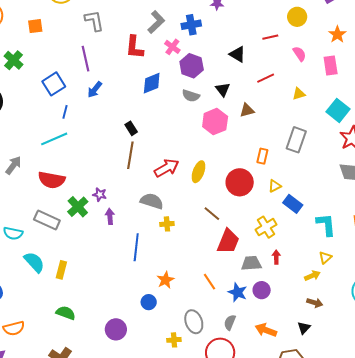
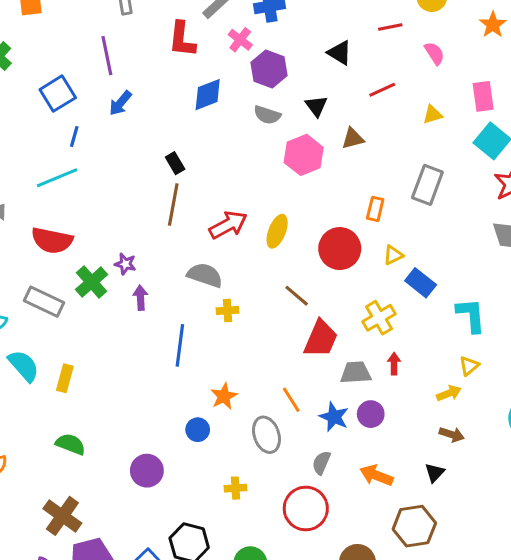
pink rectangle: (331, 66) -> (483, 96), moved
gray ellipse: (194, 322) -> (266, 435), moved

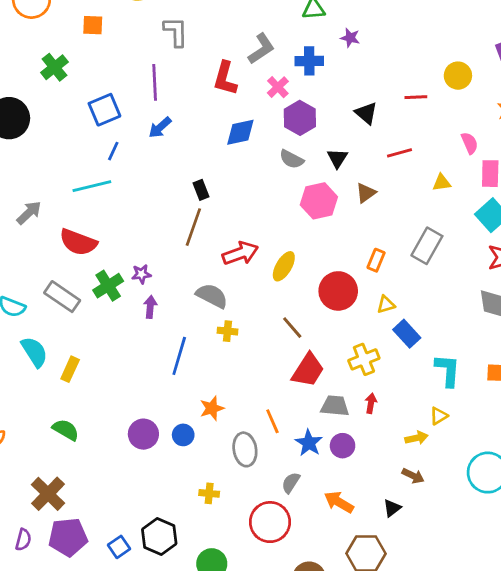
pink semicircle: (434, 53) -> (470, 143), moved
brown triangle: (353, 138) -> (366, 193), turned -30
purple star: (125, 264) -> (141, 274), turned -30
purple circle: (147, 471) -> (143, 434), moved

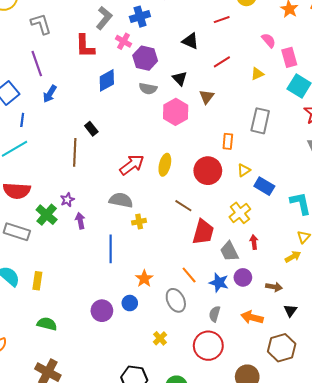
brown line: (193, 227) -> (75, 152), moved
gray trapezoid: (335, 406) -> (229, 251), turned -105
brown arrow: (413, 476) -> (274, 287), moved
yellow cross: (209, 493) -> (160, 338), turned -32

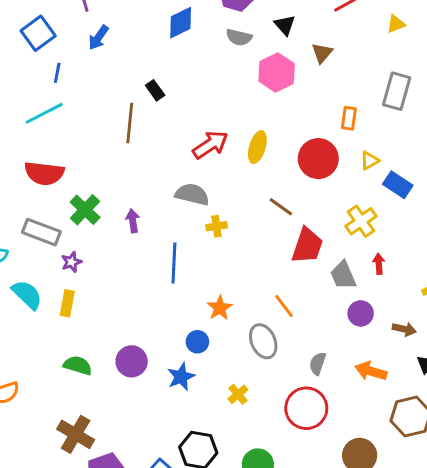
purple star: (67, 200) -> (71, 262), moved
blue star: (219, 283) -> (181, 377), moved, turned 30
purple circle: (102, 311) -> (132, 361), moved

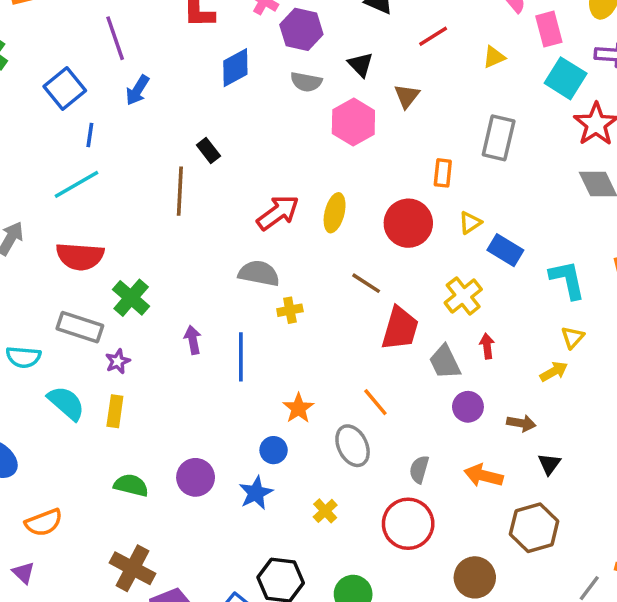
purple arrow: (133, 221) -> (193, 340), moved

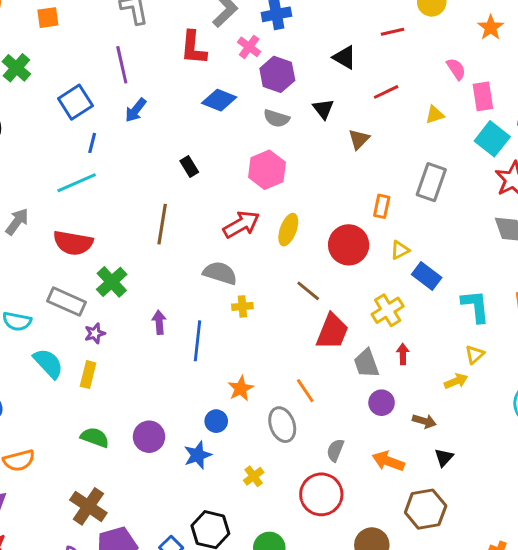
blue diamond: (235, 68) -> (219, 100), turned 44
pink hexagon: (353, 122) -> (267, 170), moved
brown line: (180, 191) -> (162, 224), moved

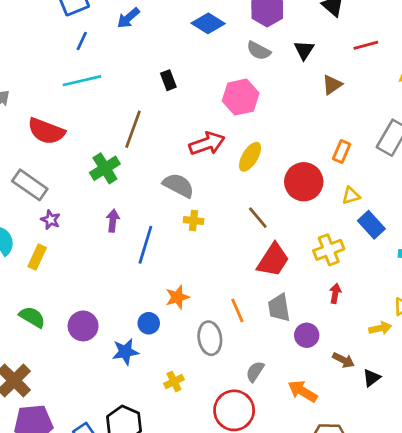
cyan line: (77, 183) -> (82, 81), moved
green cross: (112, 282) -> (105, 168), moved
purple star: (95, 333) -> (51, 220), turned 30
gray trapezoid: (366, 363) -> (279, 308), moved
black triangle: (444, 458) -> (372, 378), moved

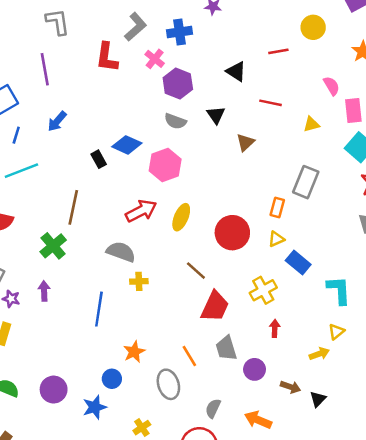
blue arrow: (128, 18) -> (57, 121), moved
blue diamond: (208, 23) -> (127, 145), moved
red line: (366, 45) -> (270, 103), turned 35
orange rectangle: (342, 152) -> (277, 208), moved
purple arrow: (113, 221) -> (44, 291), moved

